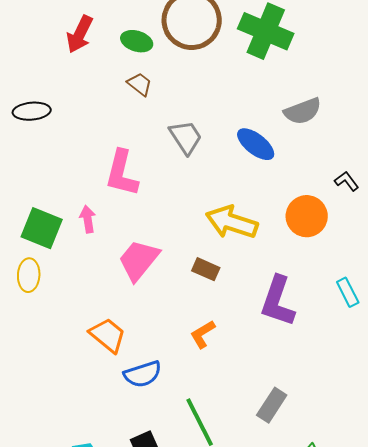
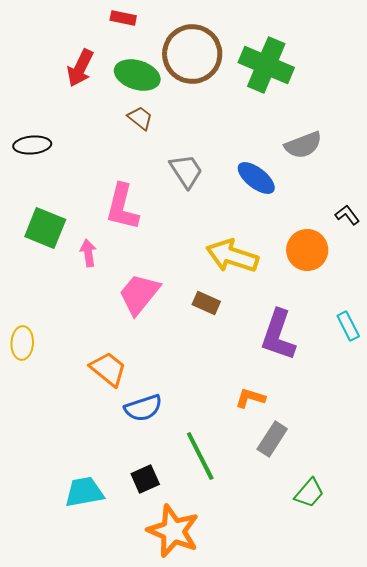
green ellipse: (137, 41) -> (137, 75), size x1.4
green square: (42, 228) -> (45, 228), moved
yellow ellipse: (29, 275) -> (22, 343), moved
orange L-shape: (203, 334) -> (250, 398), moved, turned 48

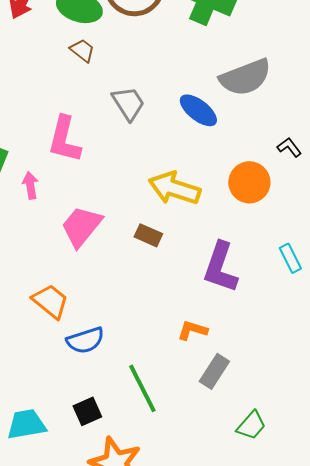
gray semicircle: (303, 145) -> (245, 77), size x1.4

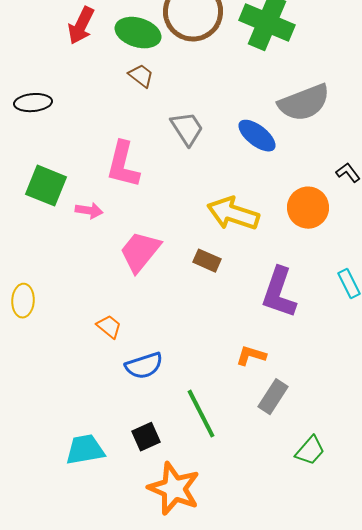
pink arrow: (30, 185) -> (89, 211), turned 108
orange trapezoid: (50, 301) -> (109, 327), size x0.7

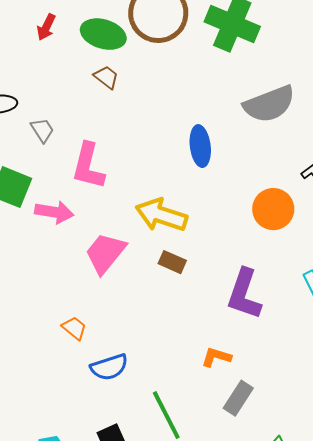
red arrow: (81, 26) -> (46, 27), size x0.7
gray trapezoid: (187, 129) -> (42, 130), moved, size x0.7
blue ellipse: (257, 136) -> (200, 146), moved, turned 45
pink arrow: (89, 211) -> (54, 212), size x1.4
yellow arrow: (233, 214) -> (161, 215), moved

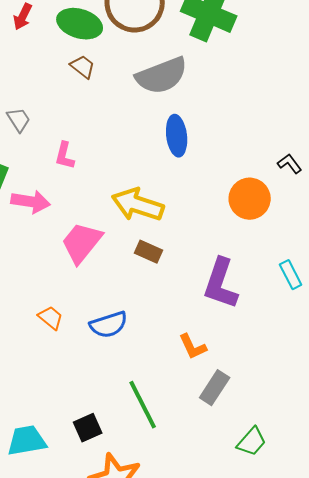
gray semicircle: (269, 104) -> (162, 76), moved
pink L-shape: (88, 166) -> (65, 156), size x0.6
orange L-shape: (216, 357) -> (193, 347), turned -132
blue semicircle: (109, 367) -> (109, 325), moved

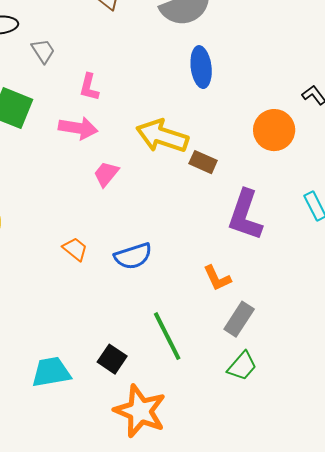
pink arrow: (31, 202) -> (78, 128), moved
pink trapezoid: (82, 243) -> (106, 174), size x0.6
brown rectangle: (149, 252) -> (203, 162), moved
black square: (88, 428) -> (112, 359), turned -32
green trapezoid: (252, 442) -> (242, 366), moved

